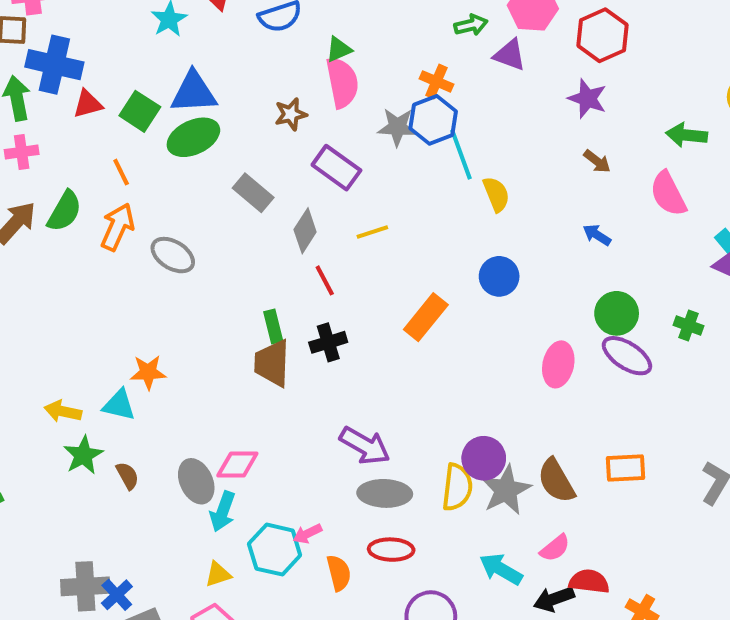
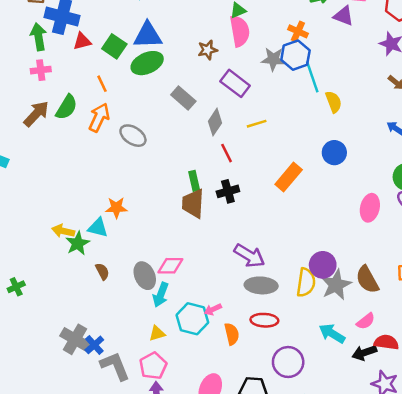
green star: (83, 455) -> (78, 243), moved
gray cross: (85, 586) -> (75, 339), turned 32

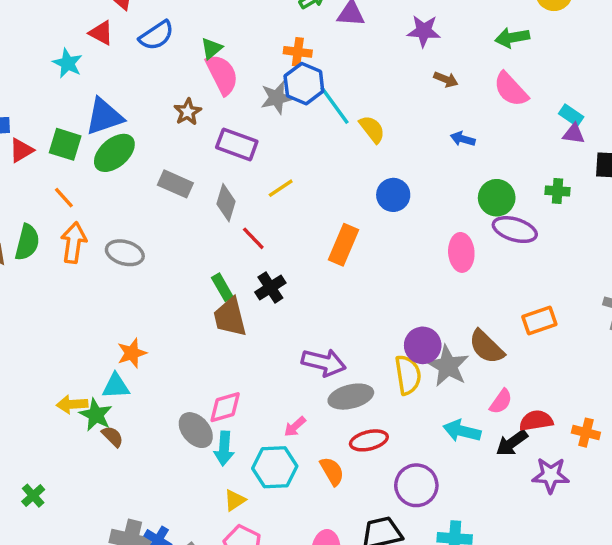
brown semicircle: (102, 271) -> (113, 436), moved
pink arrow: (213, 309) -> (295, 427), moved

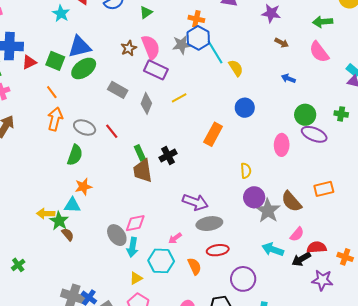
pink semicircle: (222, 74) -> (151, 47), moved
red line: (253, 238) -> (112, 131), moved
green semicircle: (27, 242) -> (75, 155), moved
yellow semicircle: (408, 375) -> (246, 171), moved, size x0.7

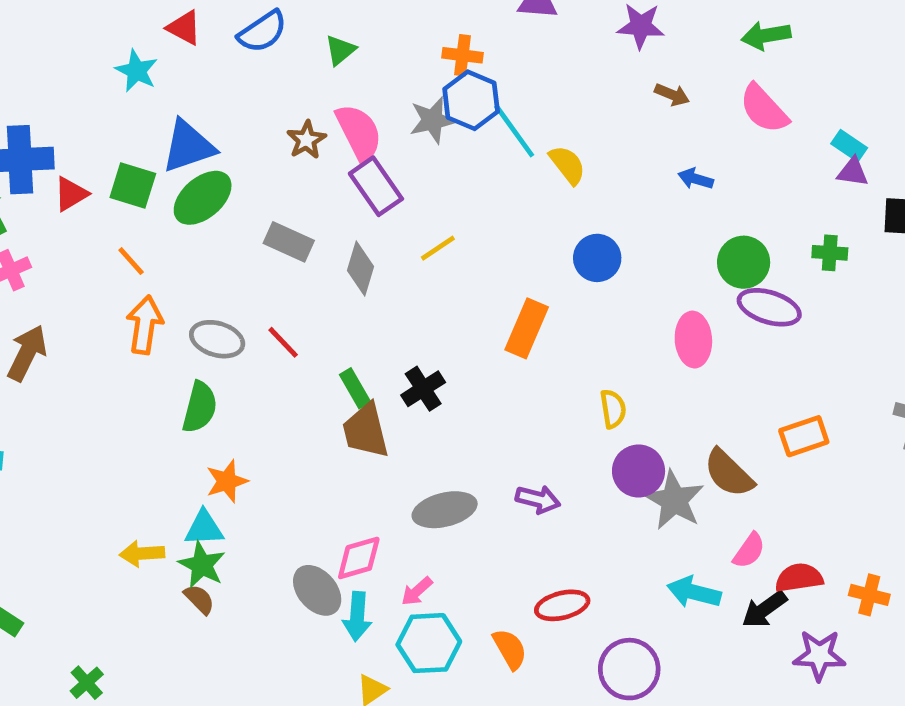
purple rectangle: (156, 70) -> (376, 186), turned 35
purple arrow: (195, 202) -> (538, 499), moved, size x0.7
green star: (59, 221) -> (202, 565), moved
gray ellipse: (209, 224) -> (445, 510), moved
pink arrow: (175, 238) -> (417, 591), moved

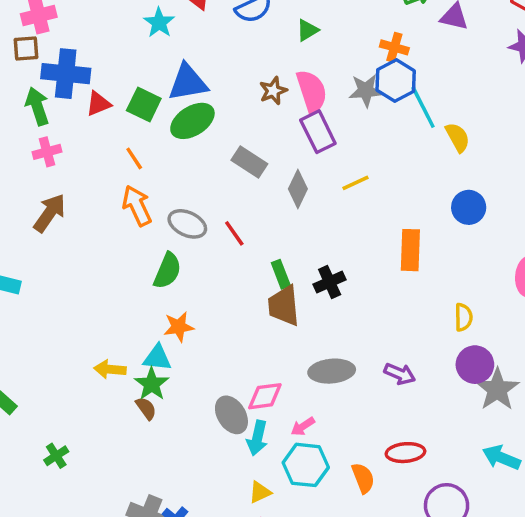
orange arrow: (145, 325) -> (137, 206), turned -42
orange rectangle: (527, 328) -> (410, 250), turned -30

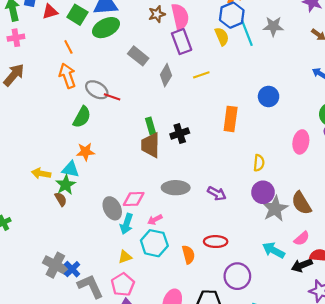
gray star: (366, 91) -> (273, 26), moved
yellow semicircle: (458, 137) -> (222, 36), moved
red line: (234, 233) -> (112, 97), moved, turned -42

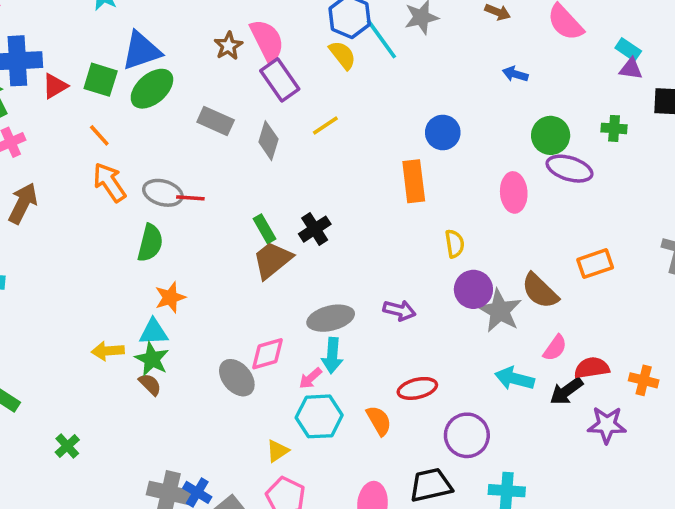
orange rectangle: (231, 119) -> (414, 181), moved
brown trapezoid: (150, 145) -> (272, 260), turned 65
cyan arrow: (127, 224) -> (332, 356), moved

